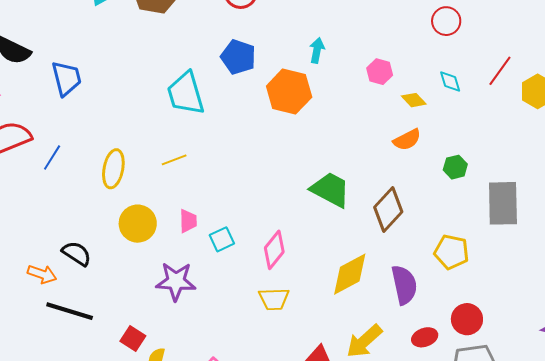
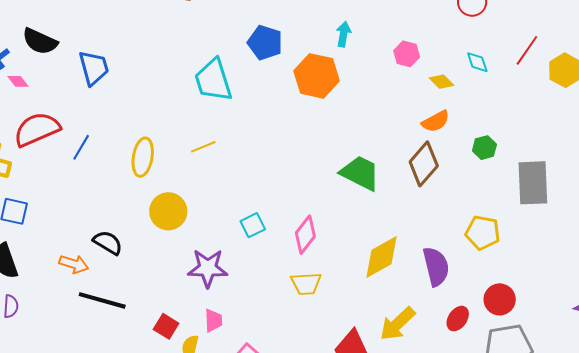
brown diamond: (388, 210) -> (424, 164), moved
pink trapezoid: (188, 221) -> (213, 320), moved
red ellipse: (425, 337) -> (458, 319), turned -35

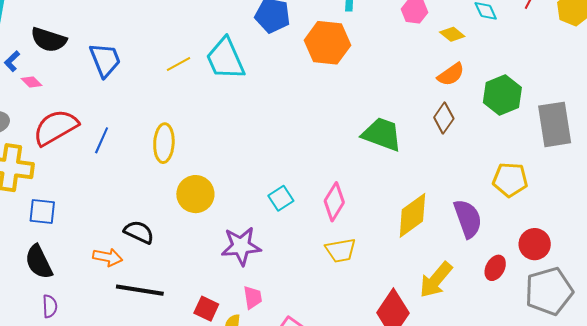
yellow line: (203, 147) -> (179, 64), moved
green hexagon: (484, 148) -> (502, 95), size x1.6
brown diamond: (424, 164) -> (444, 118), size x0.7

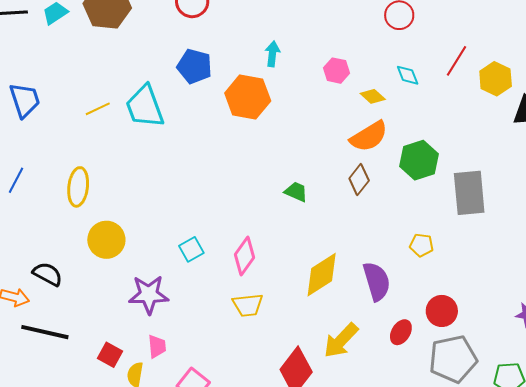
orange semicircle: (451, 74) -> (369, 136), size x1.4
green trapezoid: (382, 134) -> (296, 192), size x0.6
yellow pentagon: (510, 180) -> (421, 245), size x0.7

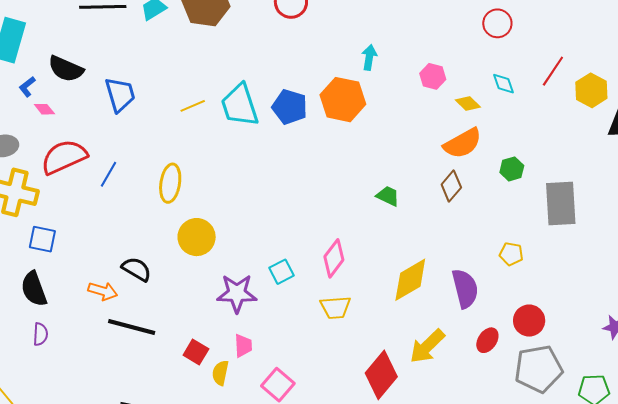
blue pentagon: (195, 66) -> (290, 107), moved
green hexagon: (419, 160) -> (512, 169), size x0.6
cyan square: (191, 249) -> (281, 272), moved

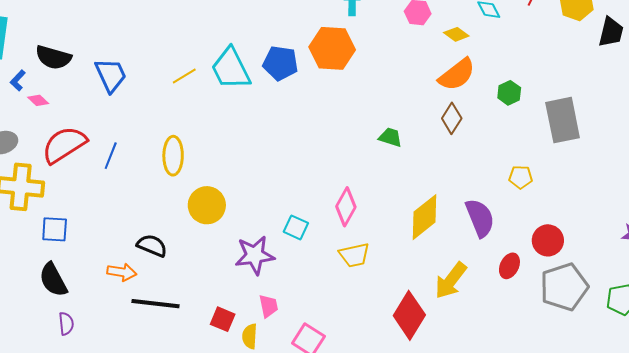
cyan square: (281, 272) -> (296, 227), turned -30

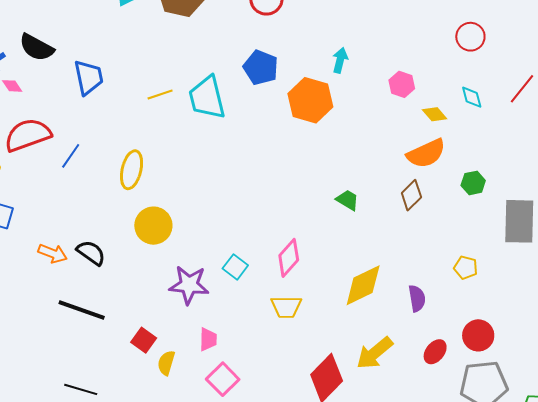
blue pentagon: (280, 63) -> (261, 68), moved
purple semicircle: (480, 218) -> (417, 298), size x0.7
orange arrow: (122, 272) -> (53, 253), moved
pink trapezoid: (268, 306) -> (208, 339), moved

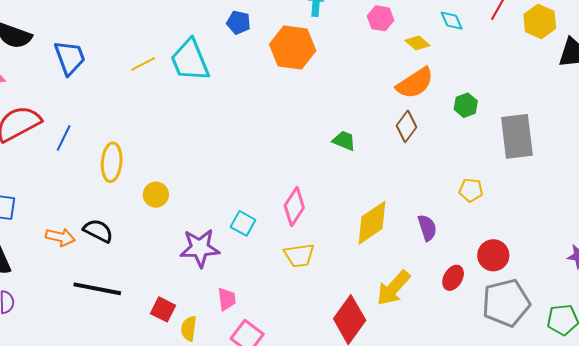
blue pentagon: (261, 68) -> (239, 22), size x0.7
yellow ellipse: (132, 170) -> (112, 162), moved
yellow circle: (153, 226) -> (156, 195), size x0.7

